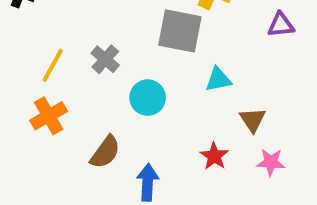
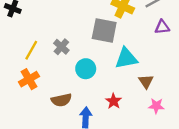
cyan triangle: (218, 79) -> (126, 58), size x1.5
brown semicircle: (105, 152) -> (61, 100), turned 42
red star: (214, 156) -> (113, 101), moved

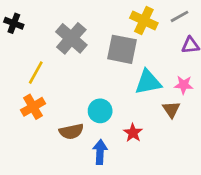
gray cross: (61, 47) -> (71, 38), moved, size x1.6
cyan circle: (86, 69) -> (100, 111), moved
pink star: (156, 106) -> (184, 85), moved

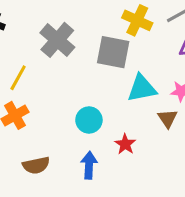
brown semicircle: (71, 131) -> (36, 165), moved

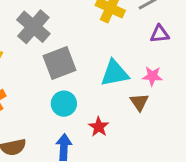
gray square: (113, 52) -> (60, 63), moved, turned -32

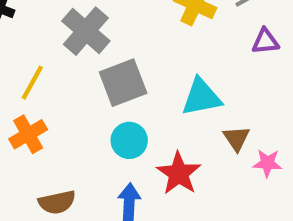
pink star: (152, 76) -> (267, 163), moved
red star: (99, 127) -> (179, 173), size x1.5

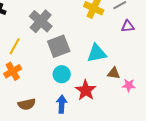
brown triangle: (236, 138) -> (114, 73), turned -48

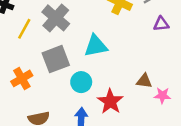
yellow line: (15, 46) -> (24, 29), moved
gray square: (59, 46) -> (56, 59), moved
cyan triangle: (97, 53) -> (96, 46), moved

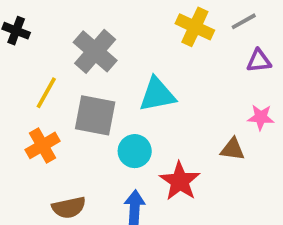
yellow line: (24, 29) -> (46, 93), moved
gray square: (56, 59) -> (95, 115), turned 32
pink star: (162, 95) -> (261, 117), moved

